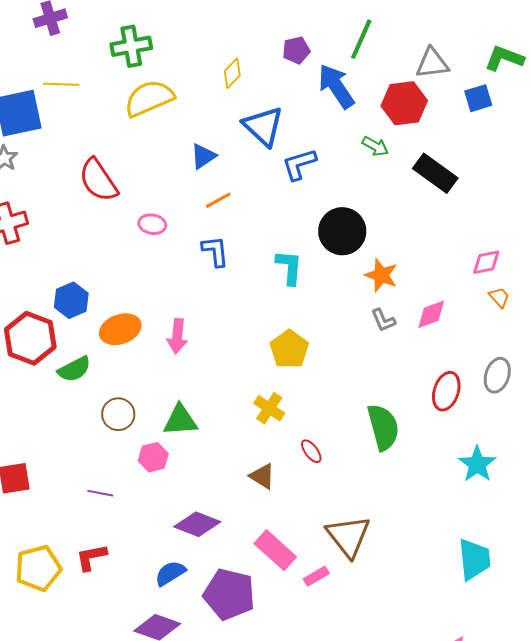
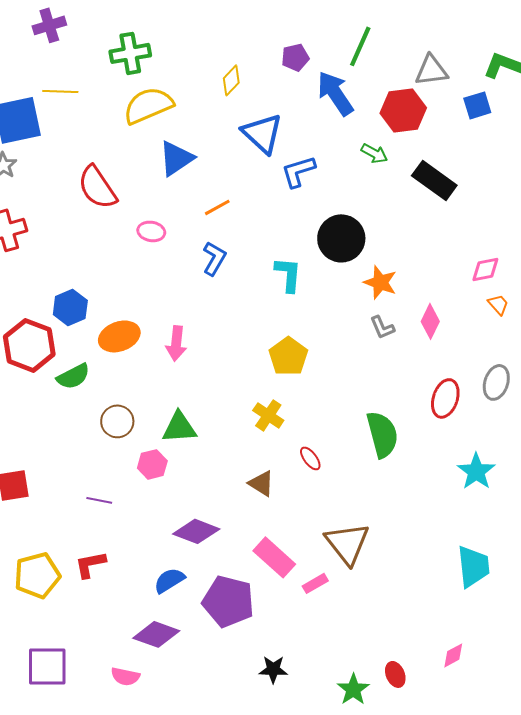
blue triangle: (203, 156) -> (176, 158), moved, size x1.4
blue L-shape: (215, 251) -> (214, 258), turned 36
pink diamond: (431, 314) -> (430, 321), turned -44

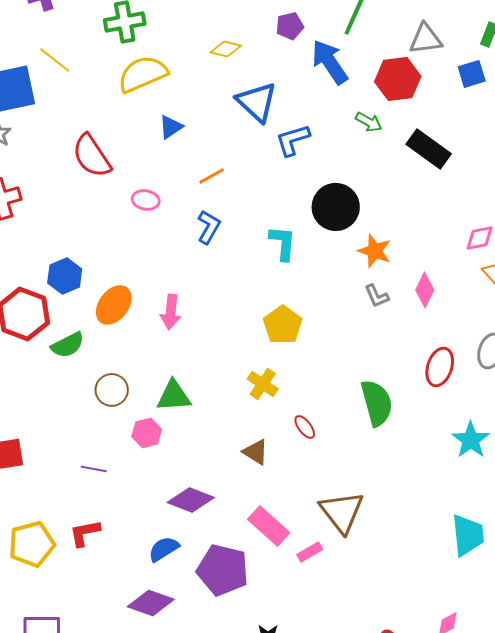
yellow diamond: (231, 80) -> (226, 49), turned 60
yellow line: (60, 91) -> (55, 60), turned 36
blue triangle: (176, 158) -> (171, 127), size x0.7
orange ellipse: (119, 336) -> (114, 305), turned -33

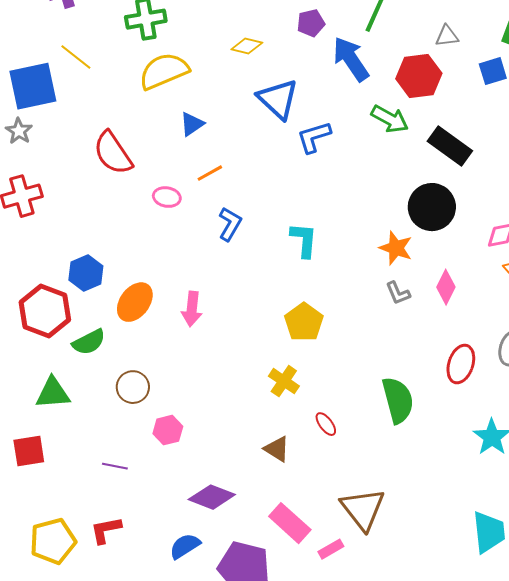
gray triangle: (426, 39) -> (447, 36), size x0.7
green arrow: (369, 122) -> (390, 119), size x1.4
orange line: (212, 176) -> (210, 173), moved
black circle: (336, 207) -> (432, 207), moved
green triangle: (174, 396) -> (53, 393), moved

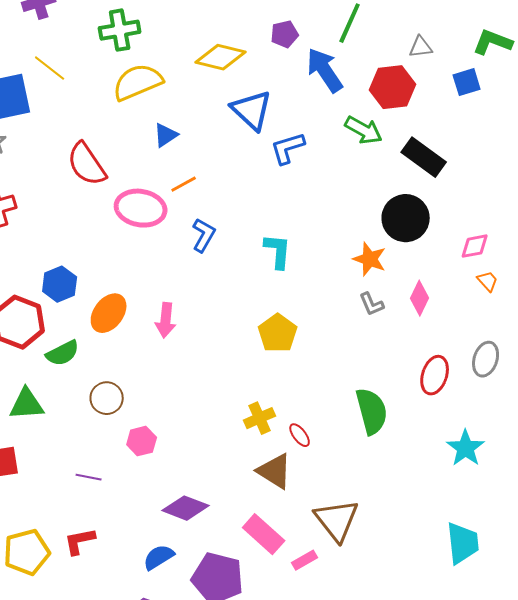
yellow diamond: (247, 46) -> (221, 57), size x1.6
pink ellipse: (167, 197) -> (141, 208), size x1.8
yellow cross: (284, 381) -> (260, 418), moved, turned 32
brown triangle: (277, 449) -> (275, 471), moved, size x1.4

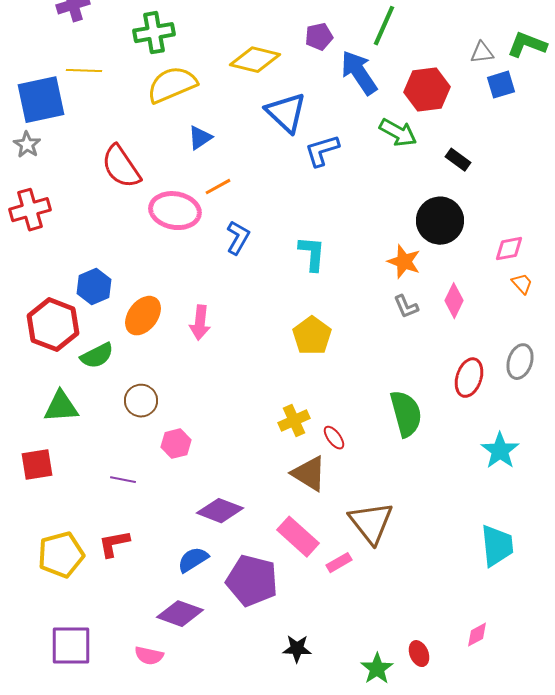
gray triangle: (421, 47) -> (482, 53), moved
yellow line: (50, 68) -> (84, 71), turned -36
black rectangle: (424, 157) -> (458, 160), size x0.6

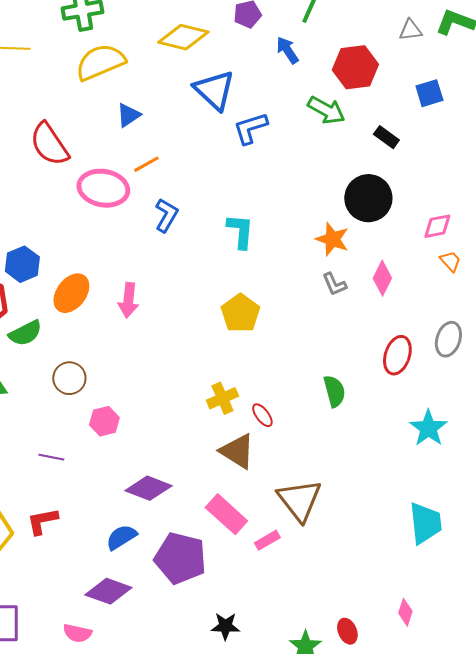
blue arrow: (359, 73) -> (287, 50), size x0.6
blue square: (501, 85) -> (429, 93), moved
green semicircle: (406, 414) -> (334, 391), size x0.7
pink diamond: (477, 635) -> (405, 612), turned -44

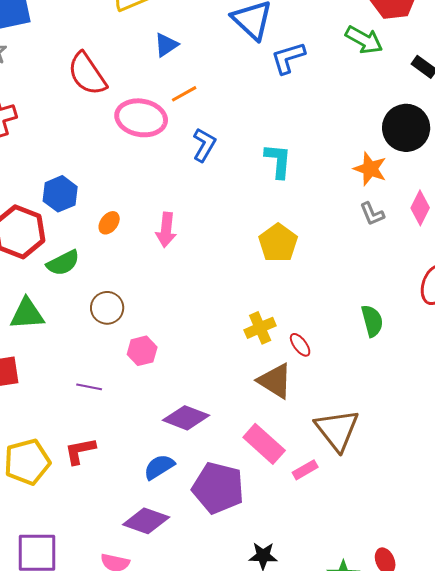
orange ellipse: (71, 293) -> (109, 223), size x0.6

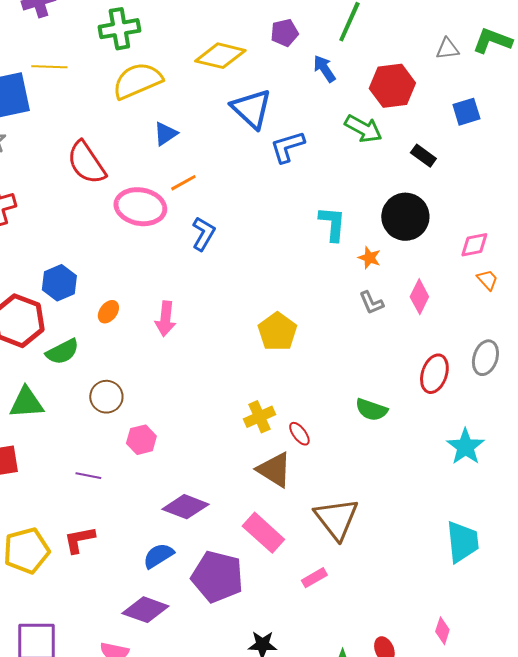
cyan L-shape: (278, 161) -> (332, 224), moved
orange star: (370, 169) -> (369, 258), size x0.7
green semicircle: (372, 321) -> (371, 410), turned 124
pink rectangle: (305, 470) -> (314, 578), moved

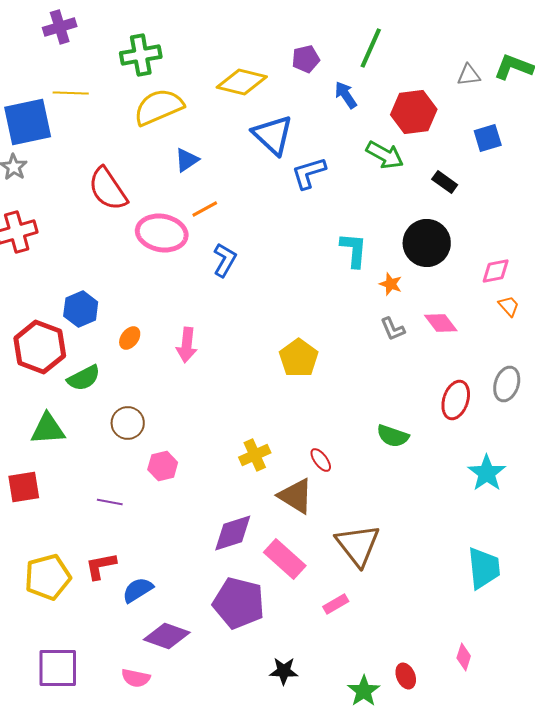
pink diamond: (419, 297) -> (441, 323), turned -64
yellow cross: (259, 417) -> (255, 455), moved
purple diamond: (185, 507) -> (233, 533), moved, turned -39
blue semicircle: (158, 556) -> (138, 590), moved

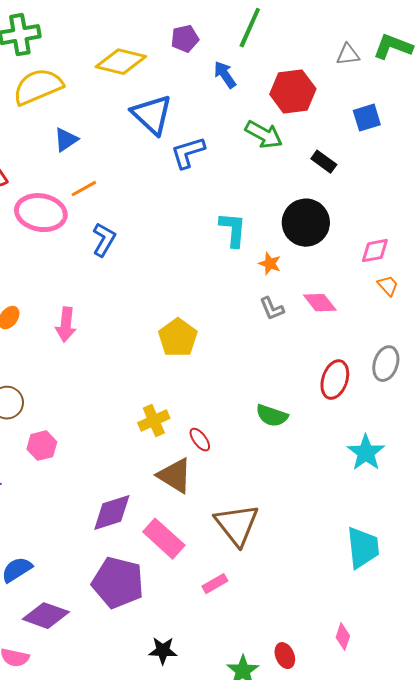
yellow cross: (255, 455) -> (154, 421), moved

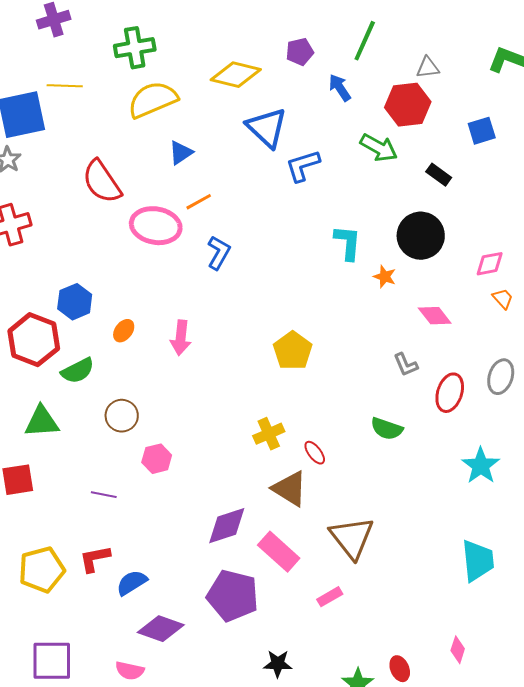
gray triangle: (348, 55) -> (428, 68), moved
gray L-shape: (272, 309) -> (406, 365), moved

